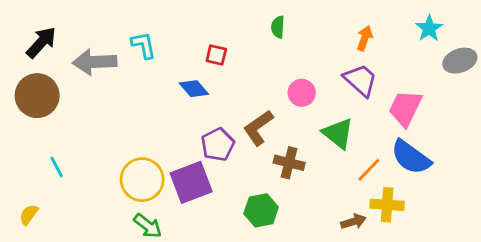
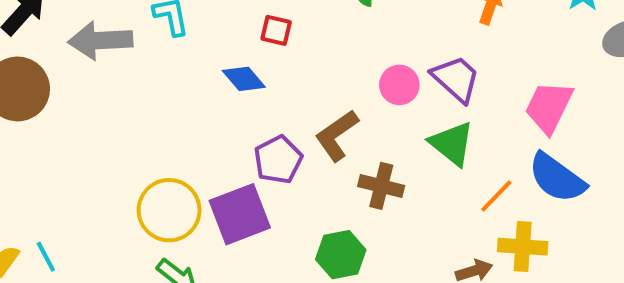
purple trapezoid: (360, 80) -> (456, 79), moved
cyan line: (57, 167) -> (46, 257), moved

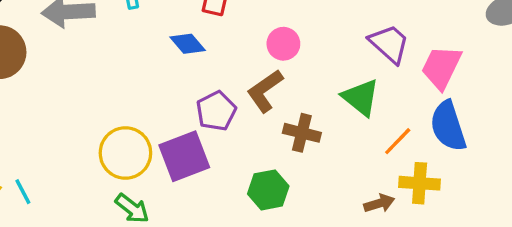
purple trapezoid: (456, 79) -> (389, 44), moved
pink circle: (399, 85) -> (283, 44), moved
blue semicircle: (557, 178) -> (448, 126), turned 36

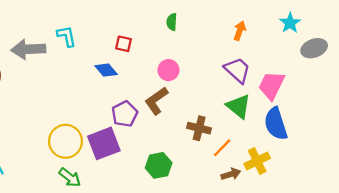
green triangle: (361, 98) -> (239, 106), moved
brown cross: (302, 133) -> (199, 128), moved
orange line: (398, 141) -> (222, 148), moved
yellow cross: (420, 183) -> (257, 161), turned -30

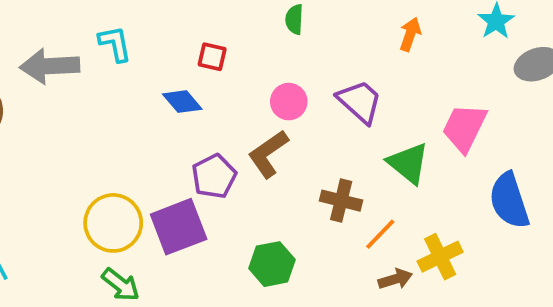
purple trapezoid: (237, 70) -> (360, 102), moved
blue semicircle: (276, 124) -> (509, 201), moved

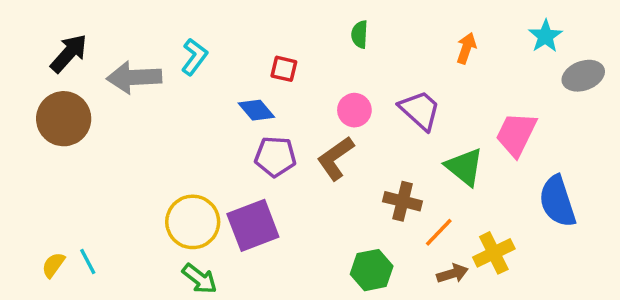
cyan L-shape: (115, 44) -> (194, 57), turned 48
purple pentagon: (214, 176) -> (275, 157), moved, turned 30
green hexagon: (272, 264) -> (372, 270), moved

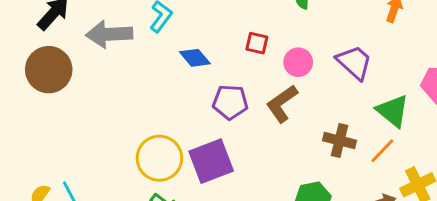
red square: (284, 69) -> (257, 43), moved
blue diamond: (256, 110) -> (195, 58), moved
orange line: (439, 232) -> (382, 151), moved

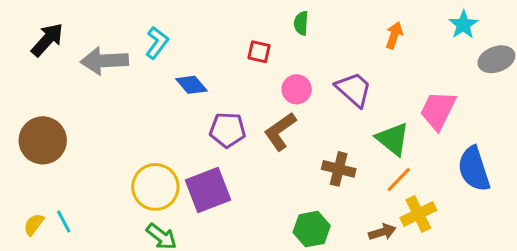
red square: (257, 43) -> (259, 52), moved
brown circle: (49, 70) -> (43, 140), moved
orange line: (382, 151) -> (399, 179), moved

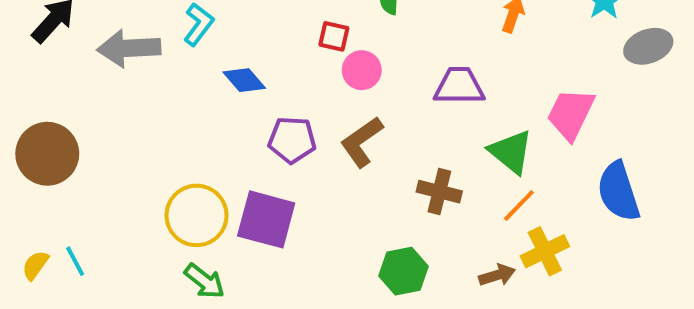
pink circle: (297, 89) -> (362, 70), moved
purple trapezoid: (354, 89) -> (459, 86), turned -42
purple square: (208, 190) -> (266, 219), turned 36

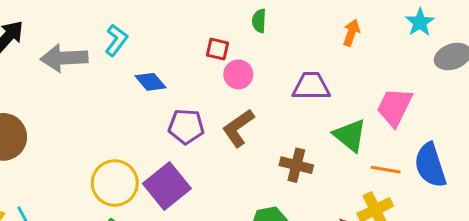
orange line: (519, 205) -> (386, 170), moved, turned 56
purple square: (266, 219) -> (167, 186), turned 36

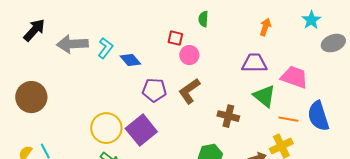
cyan L-shape: (116, 40) -> (105, 48), moved
purple trapezoid: (311, 86) -> (254, 63), moved
pink trapezoid: (395, 107) -> (294, 77), turned 84

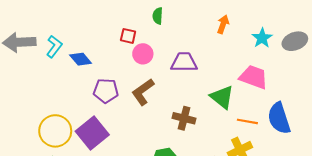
cyan star: (311, 20) -> (262, 38), moved
purple trapezoid: (254, 63) -> (184, 62), moved

